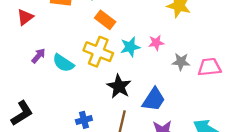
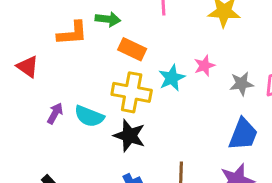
red triangle: (25, 17) -> (28, 67), turned -36
black star: (119, 86) -> (129, 136), moved
blue trapezoid: (154, 99) -> (243, 134), moved

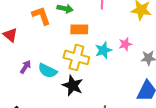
orange L-shape: (72, 33) -> (41, 16), turned -110
orange rectangle: (132, 49) -> (79, 29), turned -30

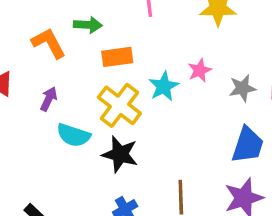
yellow cross: (76, 57) -> (119, 105), turned 30
purple arrow: (26, 67) -> (49, 99), moved

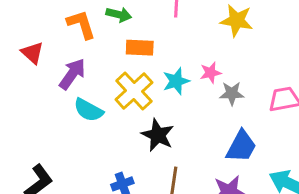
gray star: (242, 88) -> (232, 93), moved
purple arrow: (49, 99) -> (72, 74), size x1.5
black star: (120, 154) -> (158, 135), moved

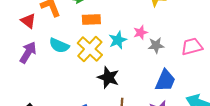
red triangle: (32, 53) -> (28, 21), moved
purple arrow: (72, 74) -> (28, 52), moved
cyan semicircle: (88, 110) -> (59, 45), moved

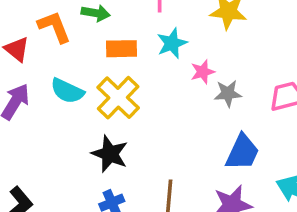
cyan star: (118, 40) -> (172, 43), moved
black star: (108, 77) -> (110, 154), moved

